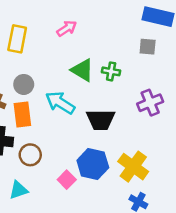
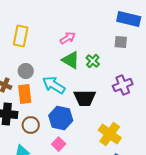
pink arrow: (67, 28) -> (68, 38), moved
green cross: (111, 71) -> (93, 61), turned 32
blue hexagon: (93, 164) -> (61, 118), moved

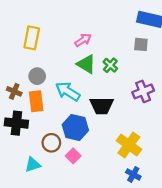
brown circle: (31, 125) -> (51, 143), moved

